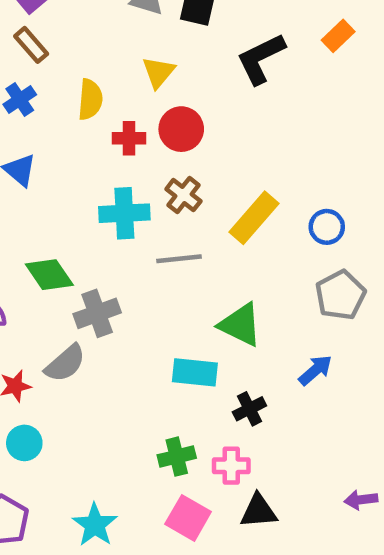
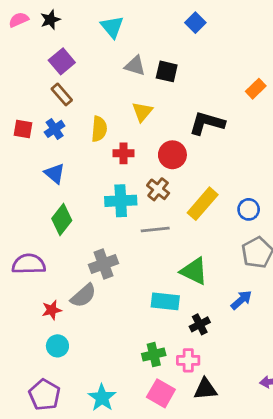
black L-shape: (261, 59) -> (207, 123), moved, turned 42
red circle: (181, 129) -> (172, 155), moved
green diamond: (49, 275) -> (62, 219), moved, turned 72

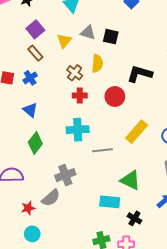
yellow triangle: (142, 112) -> (64, 41), moved
yellow semicircle: (99, 129) -> (97, 63), moved
brown cross: (158, 189) -> (75, 73), moved
black cross: (200, 324) -> (134, 218), turned -32

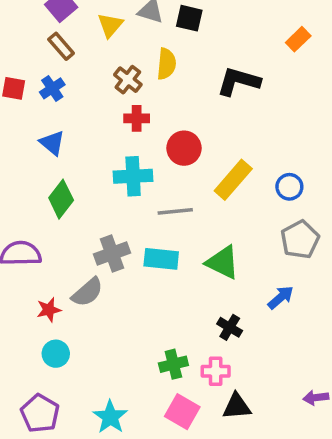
red circle: (115, 97) -> (184, 148), moved
cyan rectangle: (110, 202) -> (161, 259), moved

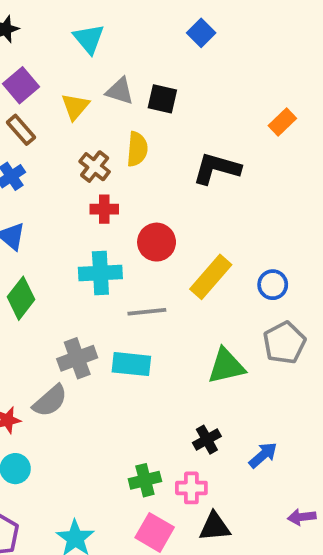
green triangle: (223, 262) -> (226, 366), moved, turned -39
blue arrow: (281, 297) -> (263, 455), moved
black cross: (230, 327) -> (207, 440), turned 30

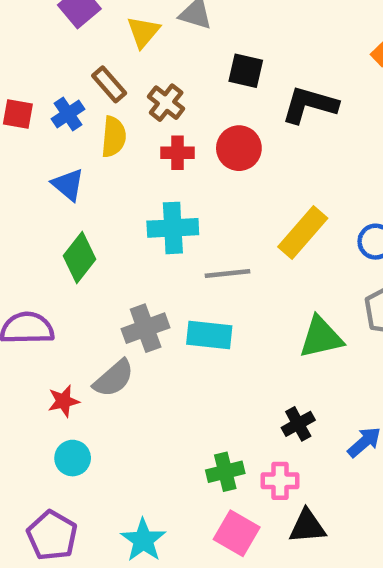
black square: (162, 99) -> (246, 71), moved
brown rectangle: (21, 130) -> (109, 84), moved
yellow semicircle: (137, 149) -> (114, 137), moved
red circle: (157, 242) -> (239, 148), moved

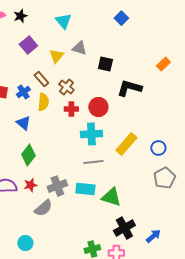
black square: (246, 71) -> (105, 64), moved
cyan cross: (173, 228) -> (91, 134), moved
green triangle: (321, 337) -> (111, 197), moved, turned 30
red star: (63, 401) -> (30, 185), moved
black cross: (298, 424) -> (124, 228), size x1.5

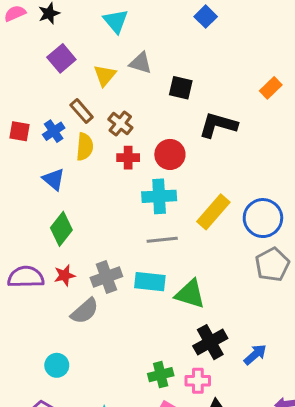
blue circle: (158, 148) -> (263, 218), size x1.6

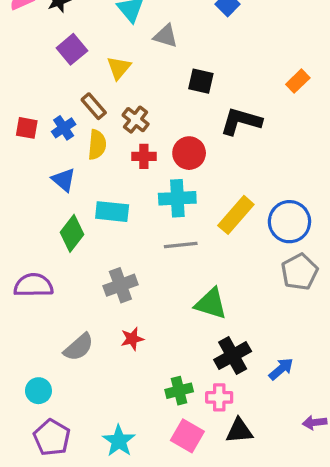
gray triangle: (140, 63) -> (166, 36), moved
red star: (65, 275) -> (132, 339), moved
cyan rectangle: (150, 282) -> (112, 212), moved
gray semicircle: (85, 311) -> (79, 347), moved
cyan circle: (57, 365) -> (38, 391), moved

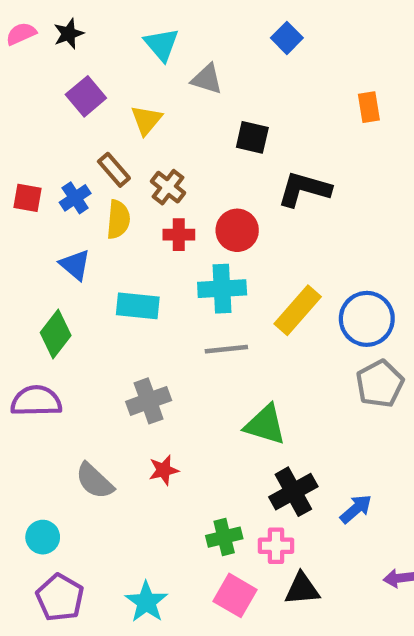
orange rectangle: (298, 81) -> (369, 107), moved, turned -55
green diamond: (72, 233) -> (56, 334), moved
gray semicircle: (79, 347) -> (95, 481), turned 84

